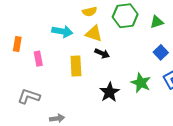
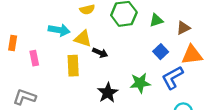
yellow triangle: (94, 34) -> (83, 39), moved
green star: (141, 83) -> (140, 83), turned -30

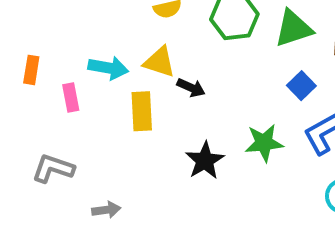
green triangle: (156, 20) -> (294, 28), size x1.5
cyan arrow: (59, 30) -> (108, 68), moved

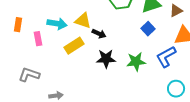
blue square: (301, 86) -> (148, 29), moved
yellow rectangle: (142, 111) -> (74, 46), turned 60
black star: (205, 161) -> (106, 59), moved, turned 30

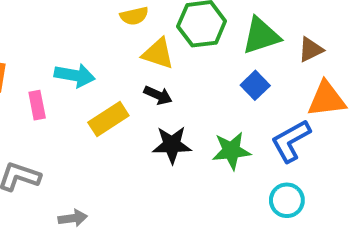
yellow triangle: (83, 21) -> (158, 54), moved
cyan circle: (176, 89) -> (287, 200), moved

